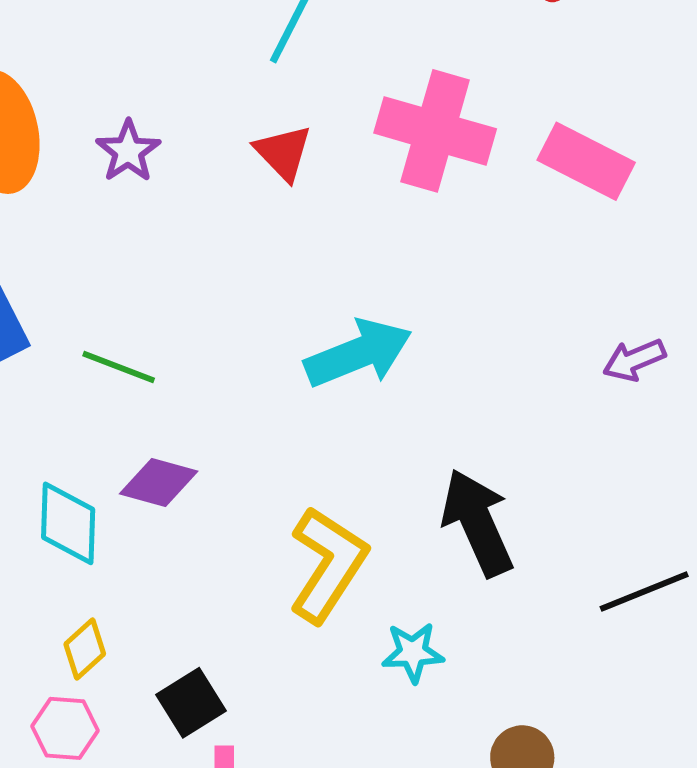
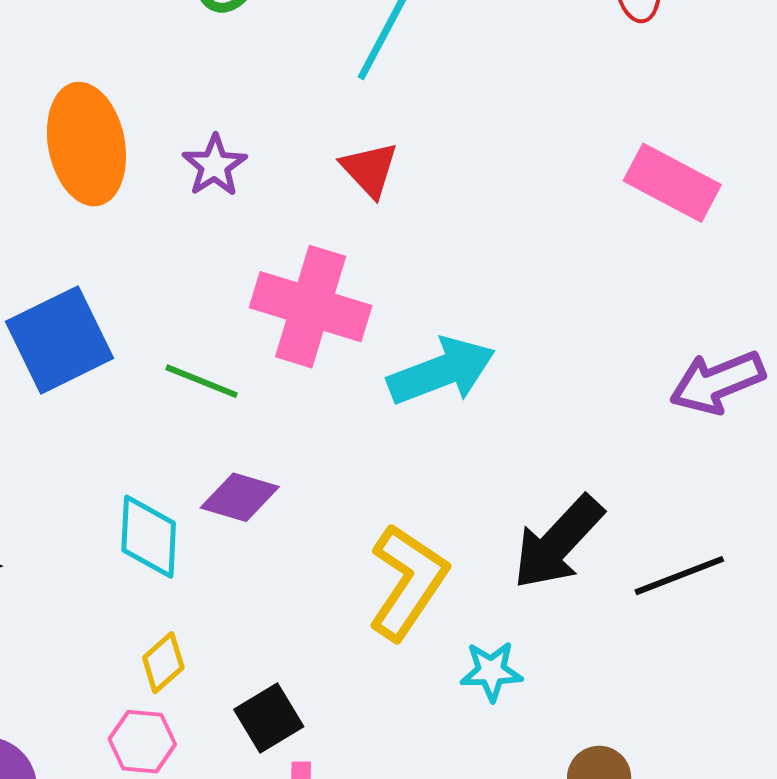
pink cross: (435, 131) -> (311, 307), moved
purple arrow: (634, 360) -> (717, 382), size x1.5
black arrow: (477, 523) -> (558, 542), turned -114
black line: (644, 592) -> (679, 576), moved

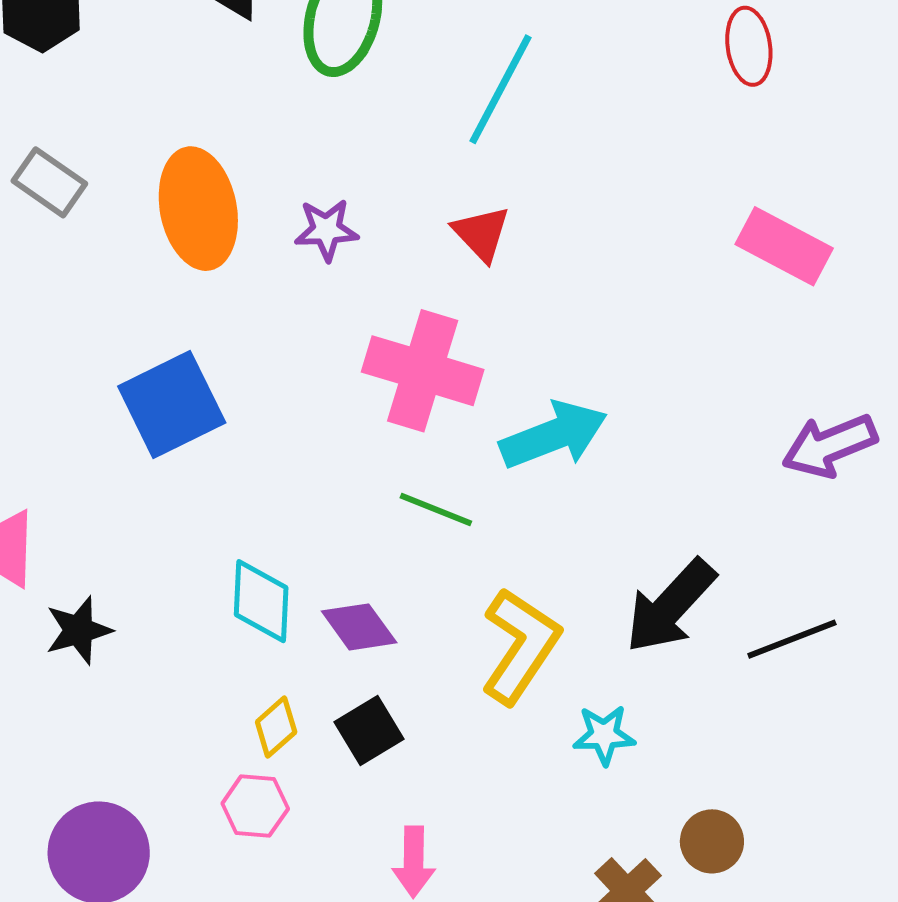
purple star: (215, 166) -> (326, 230), turned 30
green line: (202, 381) -> (436, 510), moved
purple diamond: (240, 497) -> (359, 627), moved, turned 38
black square: (269, 718) -> (369, 731), moved

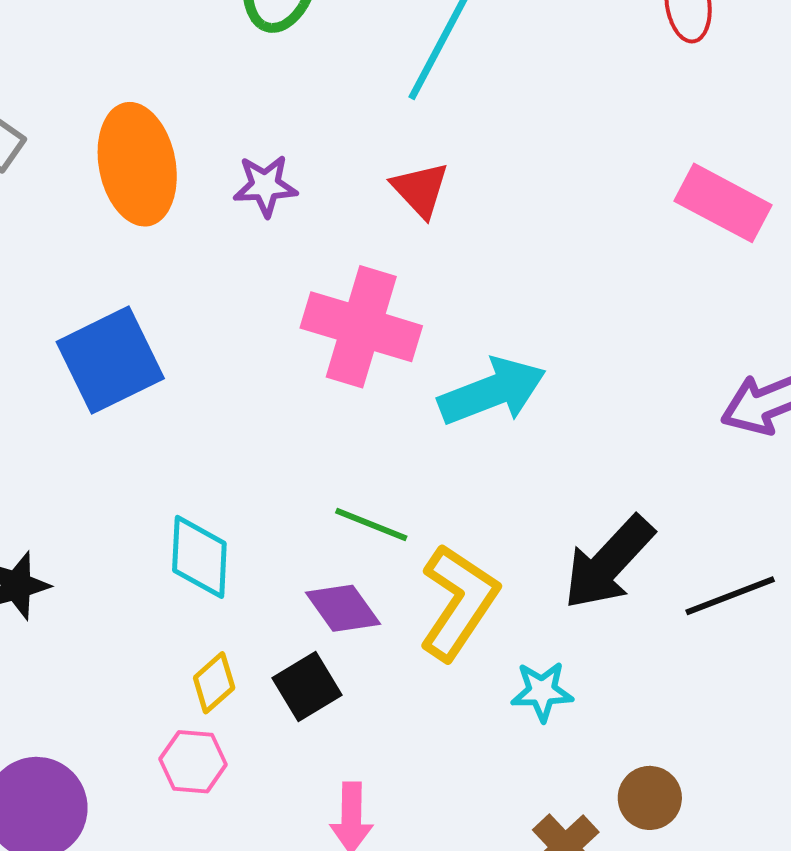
green line: (436, 510) -> (371, 525), moved
purple diamond: (359, 627) -> (343, 608), moved

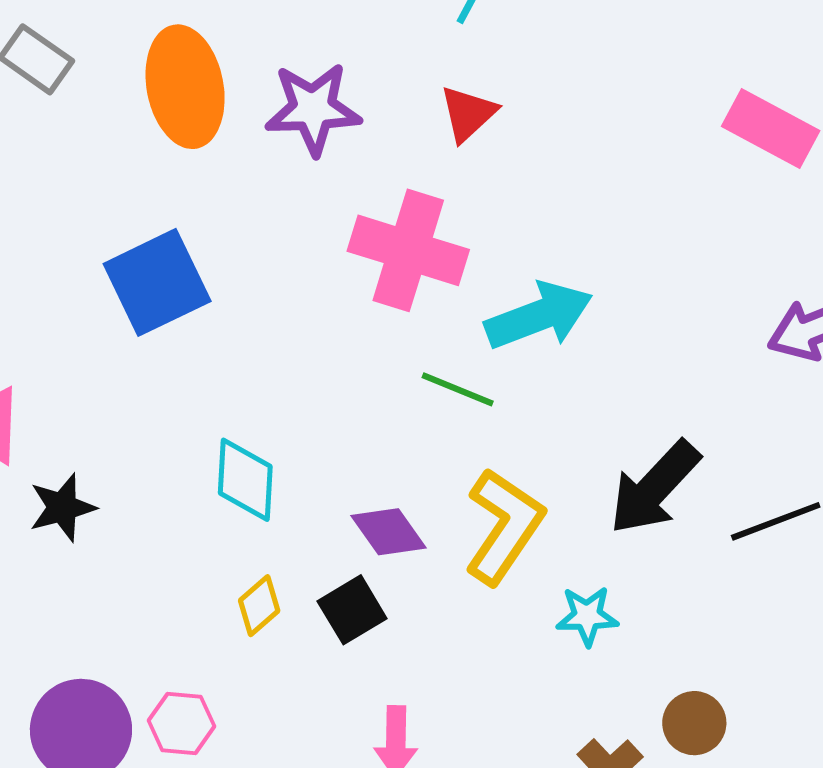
purple star: (265, 186) -> (313, 109), size x1.5
red triangle: (420, 190) -> (468, 114), turned 30
green line: (371, 525) -> (458, 389), moved
pink hexagon: (193, 762) -> (181, 723), moved

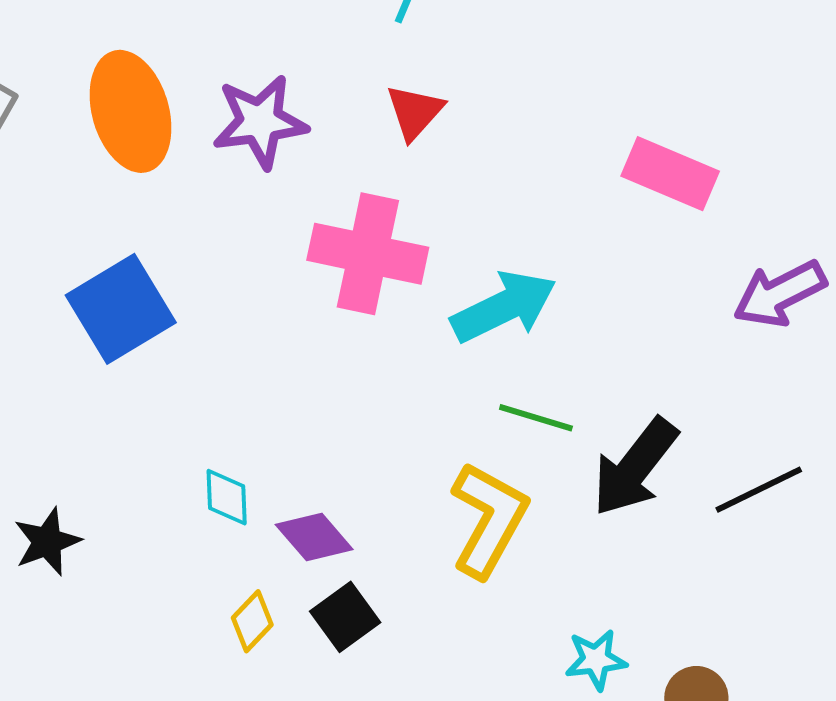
pink rectangle: (771, 128) -> (670, 174), moved
green line: (458, 389) -> (536, 418), moved
cyan diamond: (245, 480) -> (227, 497), size x0.7
purple diamond: (389, 532) -> (314, 537), moved
cyan star: (587, 616) -> (596, 660), moved

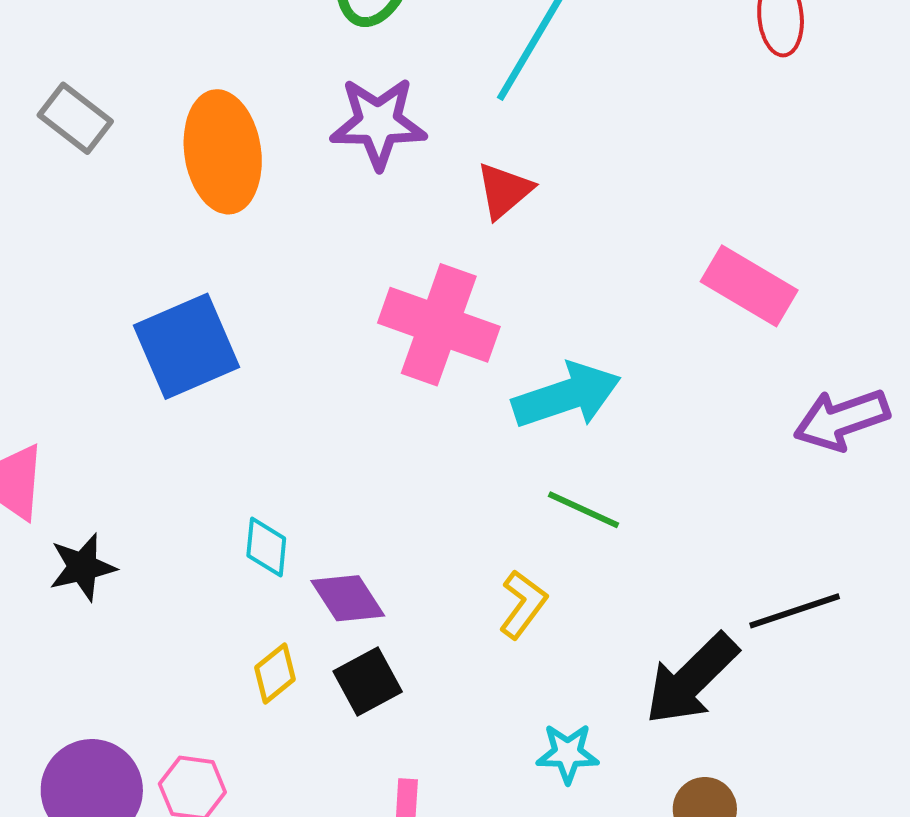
purple star: (260, 122) -> (378, 123), moved
black arrow: (635, 467) -> (691, 679), moved
yellow L-shape: (489, 520) -> (523, 604), size x0.6
cyan star: (596, 660) -> (568, 753), moved

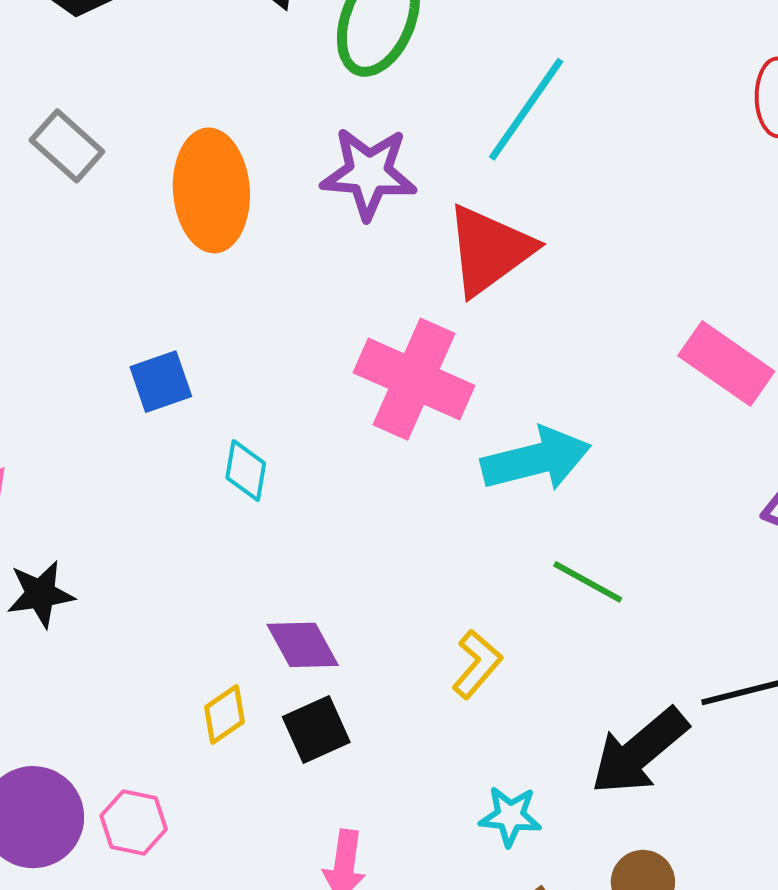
red triangle: (504, 191) -> (489, 250), size x1.6
blue square: (187, 346) -> (161, 382), size x0.6
green line: (583, 510) -> (588, 582), moved
cyan diamond: (266, 547) -> (246, 471), moved

